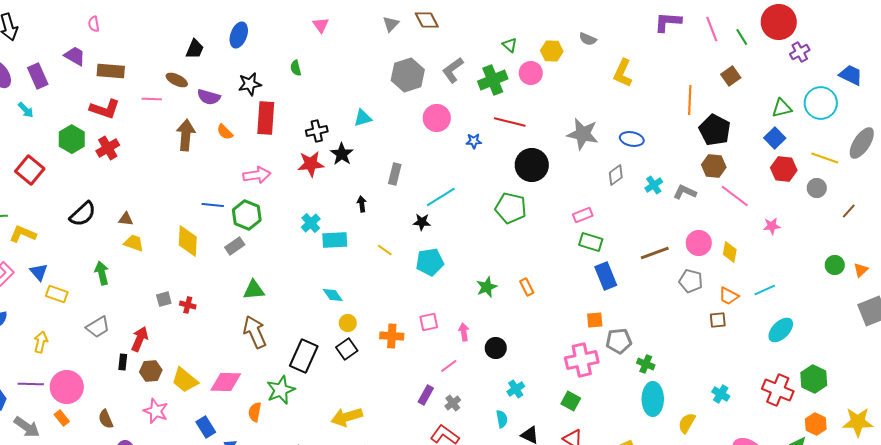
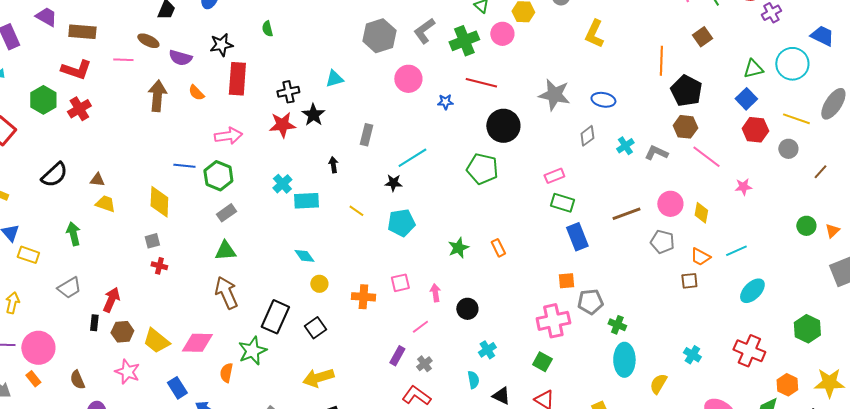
gray rectangle: (235, 246) -> (226, 213), moved
gray square: (164, 299) -> (152, 241), moved
black square: (347, 349) -> (315, 328), moved
green hexagon: (814, 379) -> (807, 329), moved

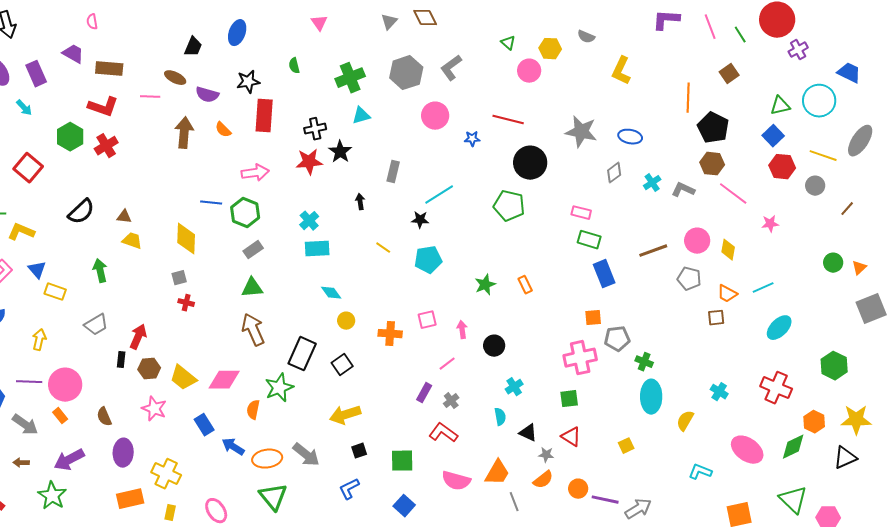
green cross: (464, 41) -> (350, 78), moved
pink rectangle: (554, 176) -> (581, 213), turned 36
cyan rectangle: (306, 201) -> (317, 249), moved
green square: (542, 362) -> (569, 399), turned -36

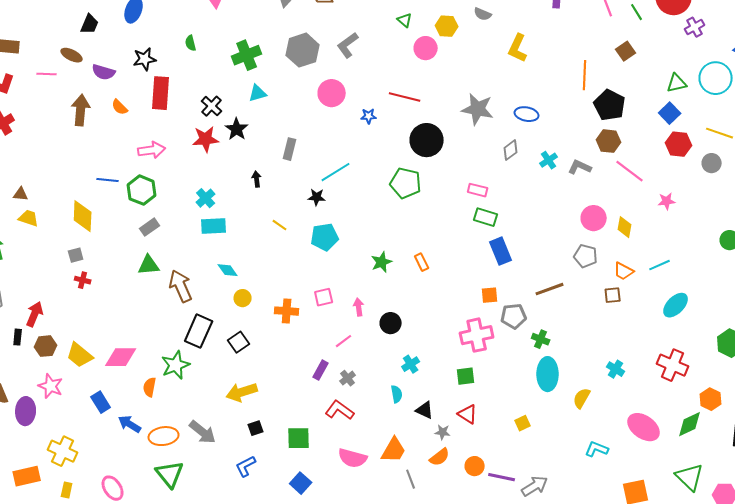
black cross: (315, 129) -> (212, 106), turned -35
brown line: (653, 251) -> (550, 289), moved
brown arrow: (253, 330) -> (181, 286), moved
purple ellipse: (123, 453) -> (26, 411), moved

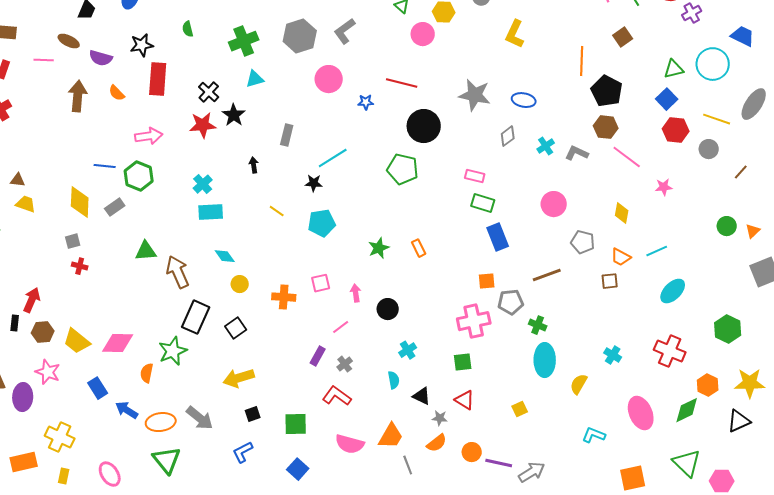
pink circle: (594, 218) -> (554, 204), moved
gray rectangle: (150, 227) -> (115, 207), moved
pink ellipse: (644, 427) -> (641, 413), turned 32

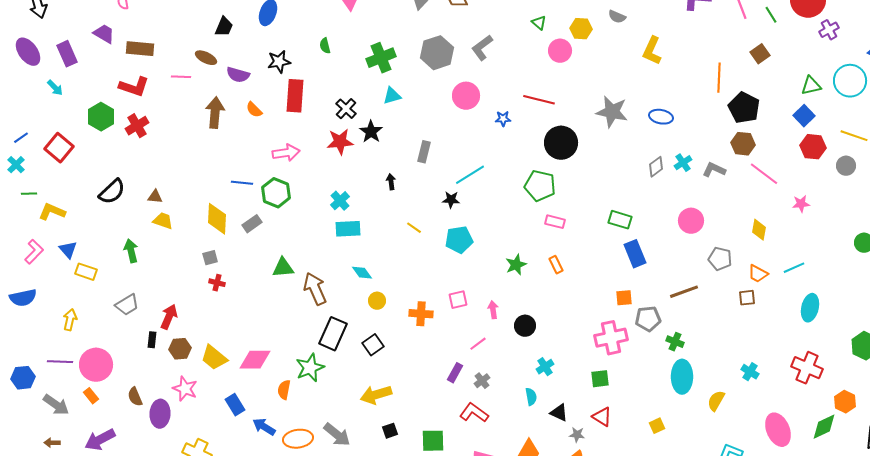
gray diamond: (508, 136) -> (656, 167), moved
pink rectangle: (475, 176) -> (555, 222), moved
cyan ellipse: (673, 291) -> (810, 308), turned -32

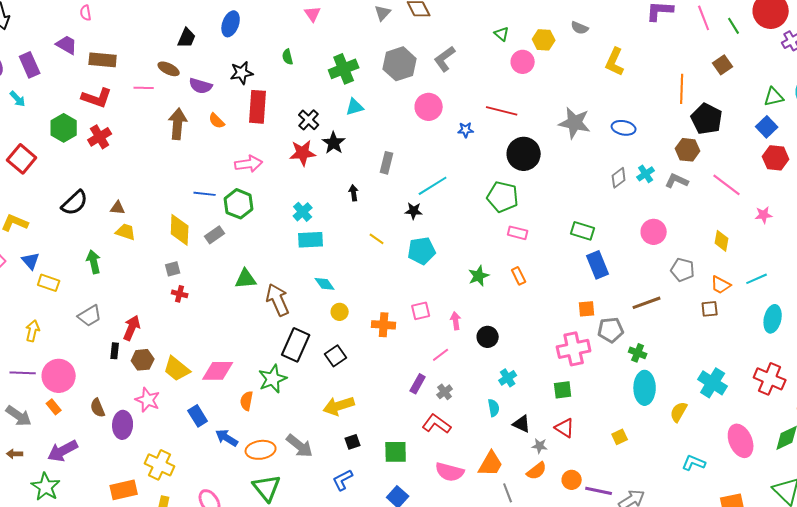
brown hexagon: (743, 144) -> (688, 150), moved
cyan cross: (750, 372) -> (713, 383), size x1.6

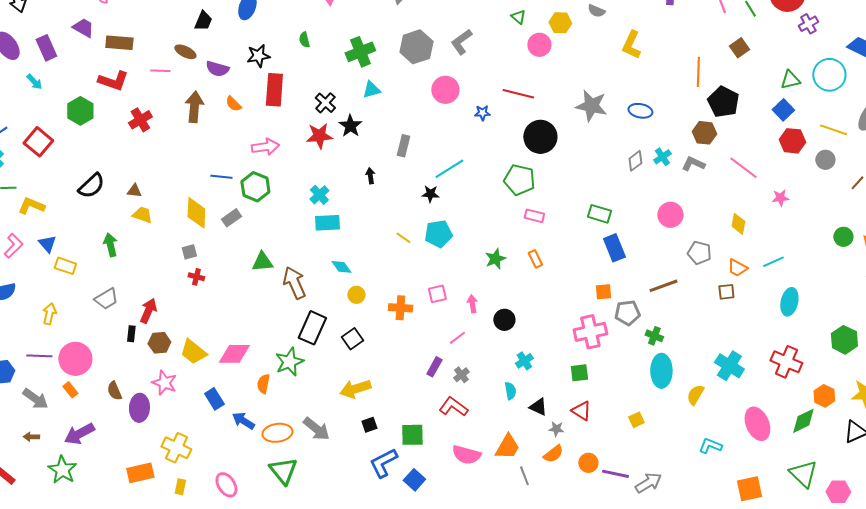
red cross: (100, 137) -> (140, 120), moved
yellow line: (377, 239) -> (403, 238), moved
blue L-shape: (343, 480) -> (383, 463), moved, size x1.4

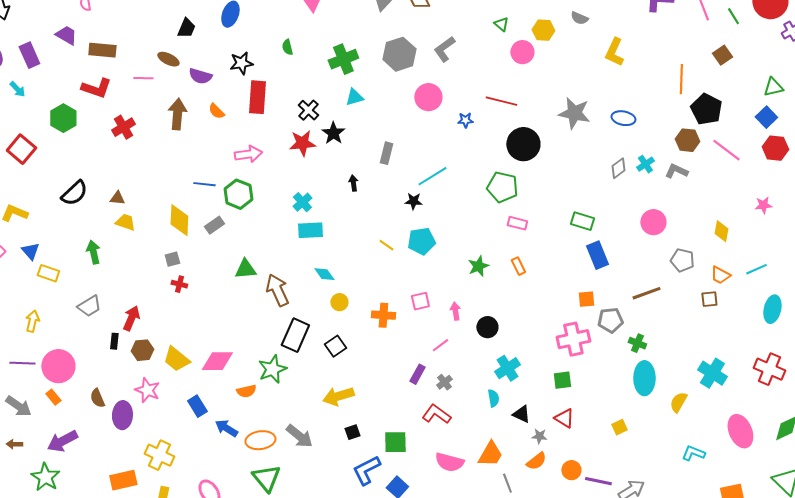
pink line: (743, 168) -> (726, 150), moved
cyan cross: (524, 361) -> (507, 368), size x1.4
orange semicircle: (263, 384) -> (246, 391), turned -114

